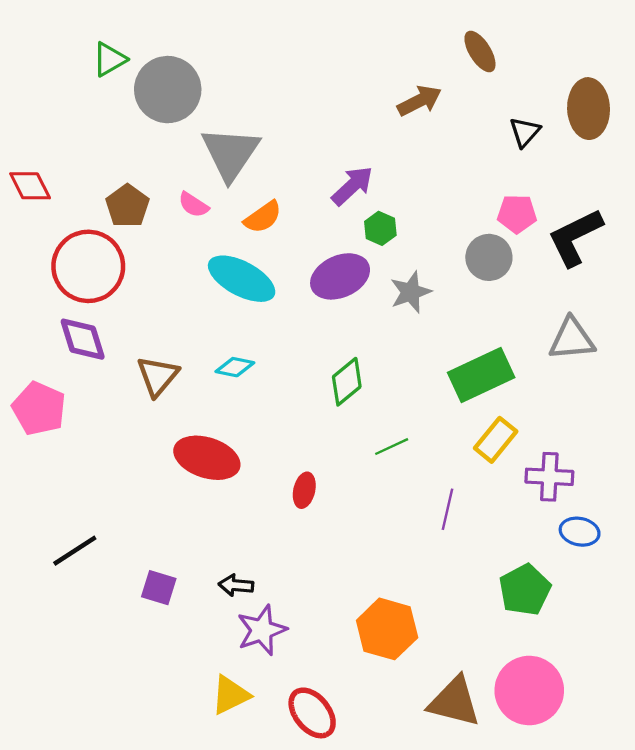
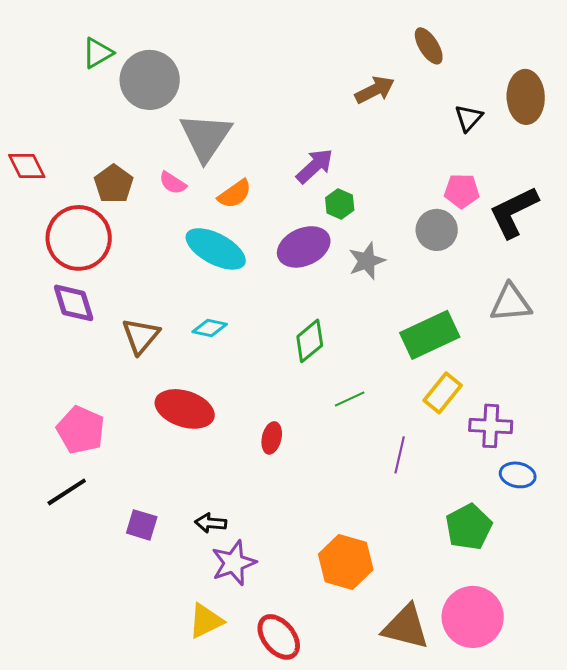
pink pentagon: (39, 409) -> (81, 430), moved

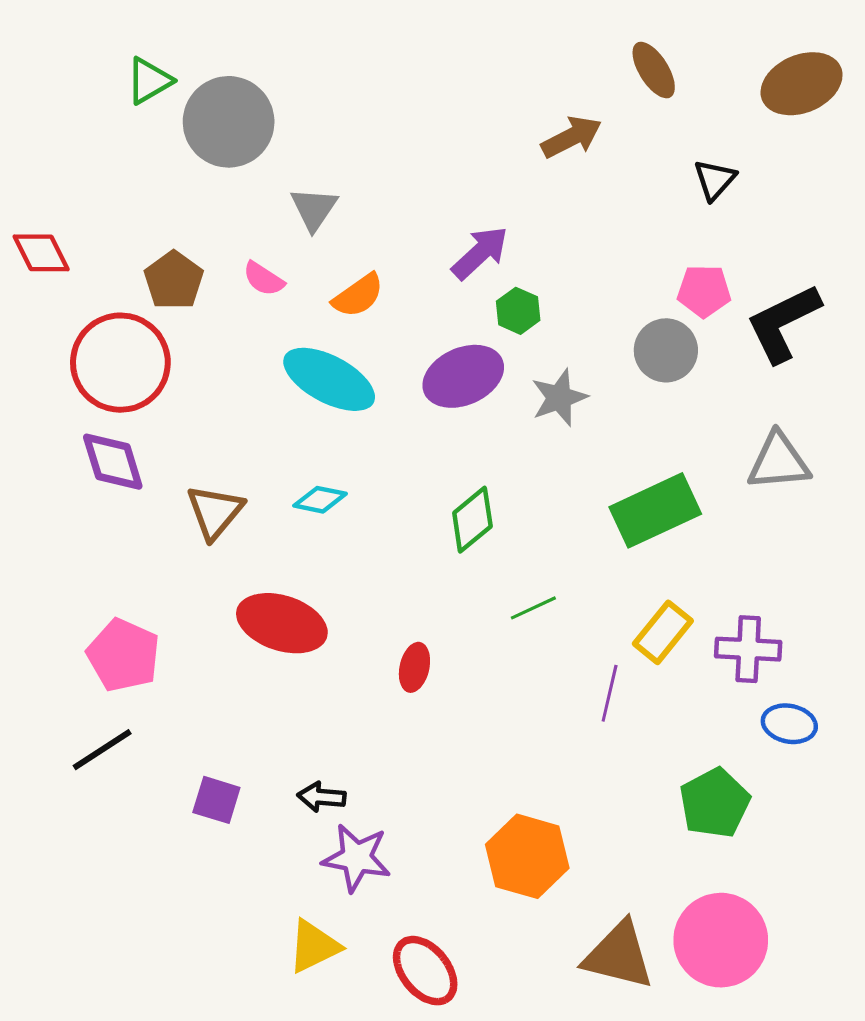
brown ellipse: (526, 97) -> (802, 84), moved, turned 69
gray triangle: (206, 137) -> (314, 209), size x0.6
yellow rectangle: (443, 393) -> (663, 632), moved
purple star: (234, 563) -> (357, 858), turned 30

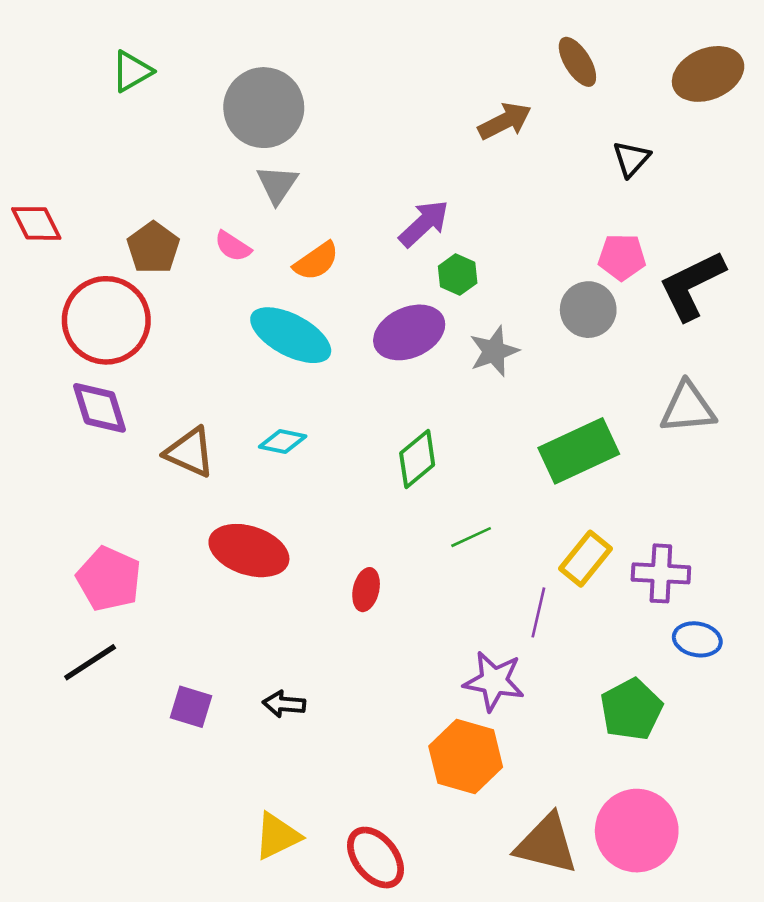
gray circle: (229, 122) -> (264, 108), moved
brown triangle: (215, 512) -> (190, 452), turned -46
purple star: (357, 858) -> (494, 681), moved

